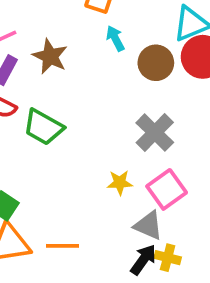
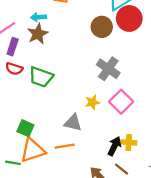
cyan arrow: (115, 38) -> (38, 17), moved, turned -56
brown star: (50, 56) -> (38, 34), turned 30
gray triangle: (148, 225) -> (73, 123), moved

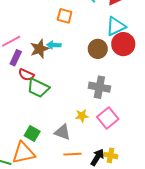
cyan arrow: (38, 17) -> (54, 45), moved
red semicircle: (14, 69) -> (26, 75), moved
gray cross: (108, 69) -> (99, 87), turned -30
green square: (25, 128) -> (32, 133), moved
orange line: (65, 146) -> (72, 154), moved

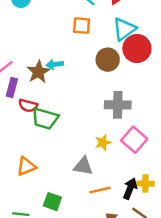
orange square: (65, 16) -> (82, 26), moved
green square: (32, 133) -> (52, 202), moved
orange triangle: (23, 153) -> (26, 166), moved, size x0.7

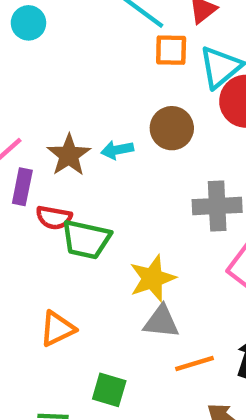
orange square: (82, 26) -> (171, 50), moved
brown circle: (108, 60) -> (172, 128), moved
cyan arrow: (55, 64) -> (117, 150), moved
yellow star: (103, 143) -> (152, 278), moved, size x1.5

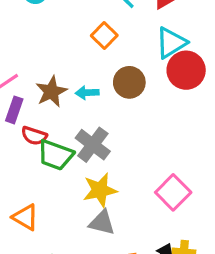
orange square: (171, 50) -> (104, 36), moved, turned 35
gray cross: (217, 206) -> (93, 145), moved, turned 32
orange triangle: (57, 329) -> (25, 217), turned 48

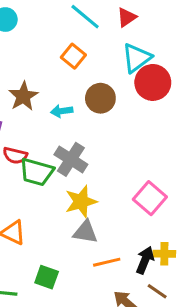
brown star: (51, 92) -> (23, 96), moved

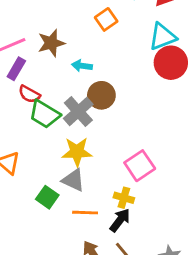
brown circle: (100, 98) -> (101, 95), moved
yellow cross: (164, 254) -> (124, 198), moved
green square: (47, 277) -> (47, 197), moved

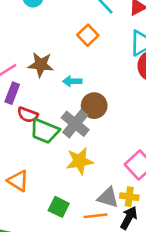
brown star: (51, 43) -> (41, 65), turned 30
gray triangle: (73, 180) -> (108, 197), moved

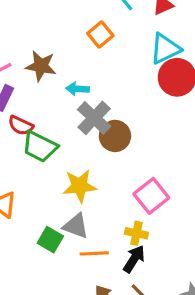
brown circle: (94, 106) -> (115, 136), moved
gray cross: (75, 124) -> (94, 118), moved
gray triangle: (108, 197) -> (76, 226), moved

